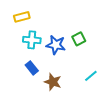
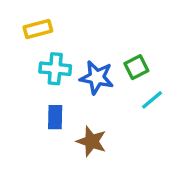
blue rectangle: (32, 68) -> (55, 117), turned 40
cyan line: (91, 76) -> (152, 100), moved

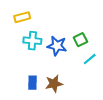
blue rectangle: (55, 117) -> (32, 83), moved
brown star: (91, 141) -> (54, 84), turned -30

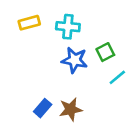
cyan cross: (32, 41) -> (68, 27), moved
blue rectangle: (32, 83) -> (43, 108), turned 40

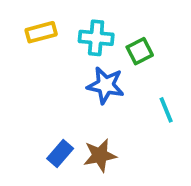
green square: (105, 52) -> (140, 51), moved
cyan line: (117, 77) -> (166, 110), turned -72

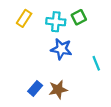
yellow rectangle: (41, 32) -> (24, 18), turned -42
green square: (140, 51) -> (79, 17), moved

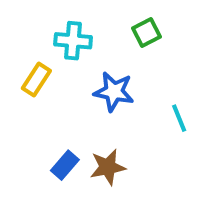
yellow rectangle: (24, 18) -> (36, 79), moved
cyan cross: (56, 22) -> (73, 41), moved

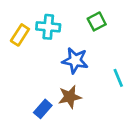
yellow rectangle: (36, 79) -> (20, 35), moved
brown star: (108, 167) -> (70, 97), moved

